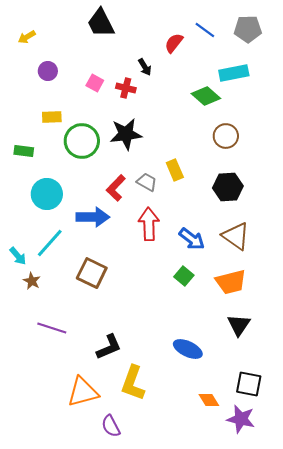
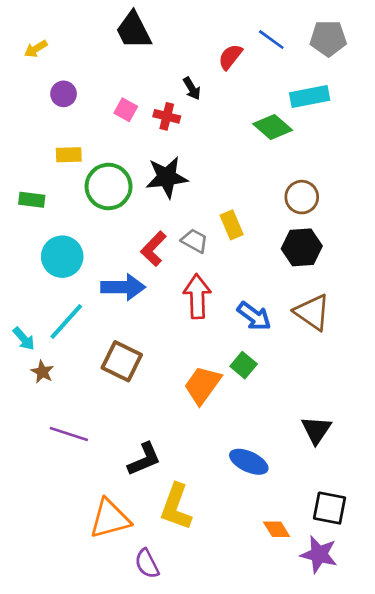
brown circle: (226, 136) -> (302, 197), moved
orange trapezoid: (231, 282) -> (202, 385), moved, turned 140

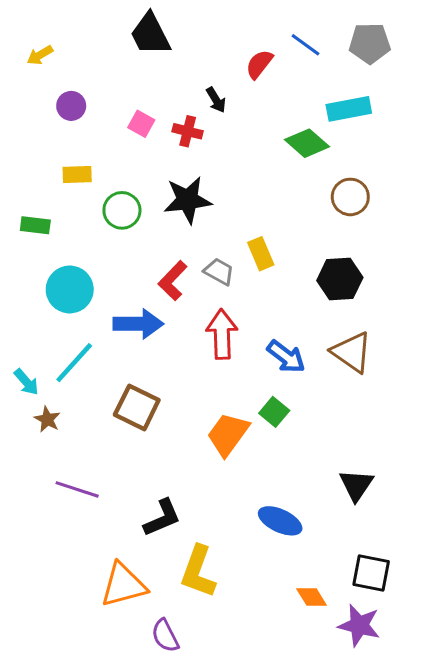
green circle: (109, 186) -> (122, 210), size x0.7
brown circle: (302, 197) -> (350, 197), moved

